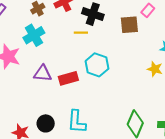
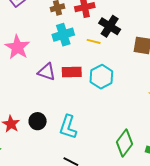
cyan cross: (34, 35) -> (63, 35), moved
red rectangle: (68, 78) -> (72, 72), moved

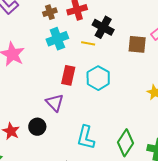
purple triangle: (47, 72) -> (55, 103), moved, turned 30
red rectangle: (72, 72) -> (68, 75), turned -72
cyan L-shape: (68, 127) -> (86, 137), moved

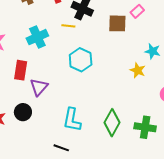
cyan cross: (57, 39) -> (37, 37), moved
red rectangle: (68, 75) -> (21, 70), moved
purple triangle: (55, 103) -> (39, 87), turned 30

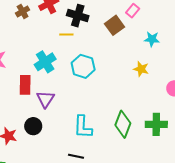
brown square: (117, 23) -> (115, 25), turned -30
cyan cross: (37, 37) -> (45, 62), moved
cyan star: (153, 51) -> (152, 39), moved

